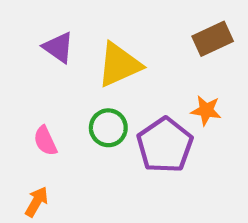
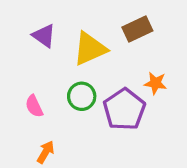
brown rectangle: (213, 39) -> (137, 29), moved
orange arrow: (37, 202) -> (46, 152), moved

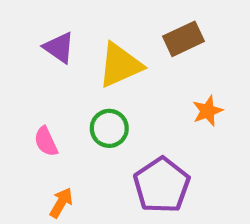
orange star: (155, 83) -> (208, 111), turned -30
purple pentagon: (124, 109) -> (162, 185), moved

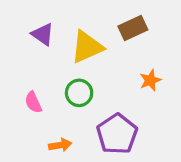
orange arrow: (61, 203) -> (60, 145), moved, turned 50

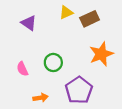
yellow triangle: (87, 47) -> (66, 12), moved, size x0.6
orange star: (150, 80) -> (101, 54), size x1.6

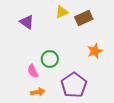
orange star: (101, 54) -> (95, 51), size x0.7
pink semicircle: (22, 69) -> (33, 71), moved

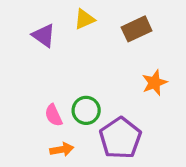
yellow triangle: (62, 12) -> (85, 19), moved
green circle: (50, 59) -> (86, 110), moved

